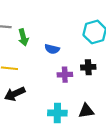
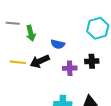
black arrow: (15, 94) -> (40, 61), moved

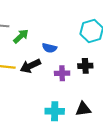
green arrow: (31, 33) -> (21, 36), turned -119

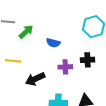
black arrow: (30, 66) -> (35, 79), moved

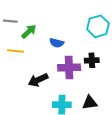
yellow line: (13, 61) -> (15, 51), moved
purple cross: (65, 67) -> (69, 68), size x1.5

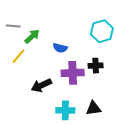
yellow line: (15, 51) -> (18, 56), turned -56

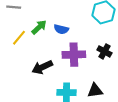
green arrow: (32, 36) -> (39, 27), moved
black cross: (96, 66) -> (104, 51), moved, turned 32

